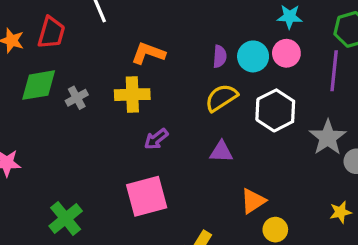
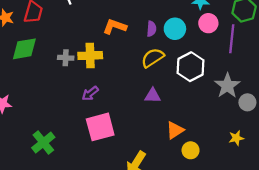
orange L-shape: (148, 53) -> (115, 27), moved
pink circle: (286, 53) -> (208, 23), moved
gray cross: (77, 98) -> (66, 58), moved, turned 32
purple arrow: (156, 139) -> (90, 93), moved

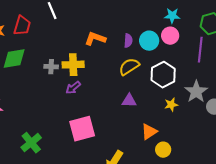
pink circle: (208, 23) -> (170, 36), moved
purple arrow: (90, 93) -> (73, 88), moved
yellow star: (236, 138) -> (171, 105), moved

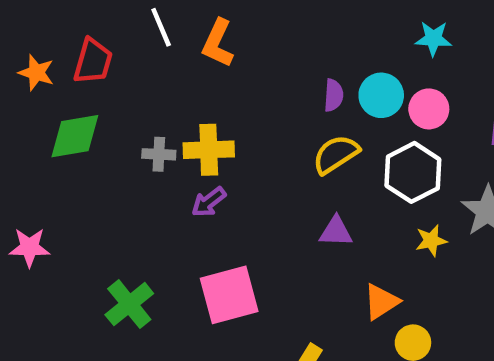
pink circle: (170, 36) -> (429, 109), moved
orange L-shape: (95, 39) -> (218, 43), moved, turned -85
green cross: (31, 143) -> (129, 304), moved

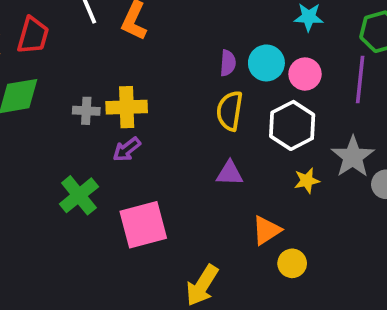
yellow semicircle: (336, 154) -> (230, 111), turned -48
green cross: (129, 304) -> (79, 195), moved

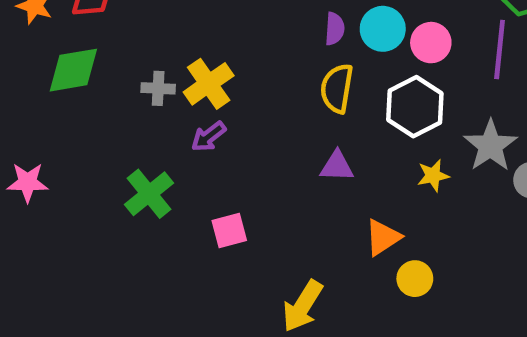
yellow cross: (127, 107) -> (209, 84), turned -33
pink square: (143, 225) -> (229, 230), size x0.6

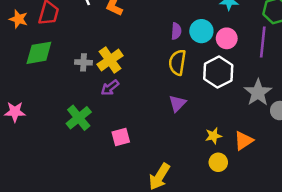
purple triangle: (337, 166) -> (177, 103), turned -48
yellow star: (433, 175) -> (213, 136), moved
orange triangle: (383, 237) -> (244, 141), moved

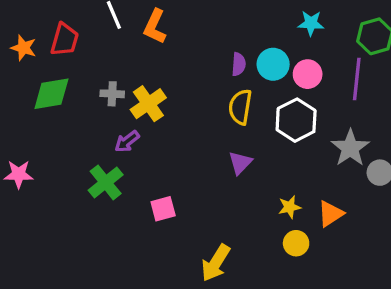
gray cross: (84, 62) -> (112, 94), moved
purple arrow: (110, 88) -> (127, 141), moved

